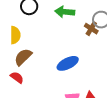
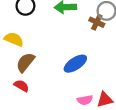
yellow semicircle: (15, 35) -> (14, 39), turned -60

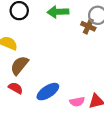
blue ellipse: (75, 64) -> (48, 92), moved

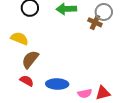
blue ellipse: (48, 92) -> (57, 84), turned 35

